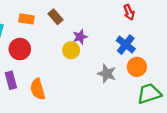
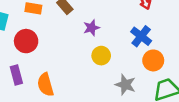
yellow circle: (71, 50) -> (101, 56), moved
gray star: (107, 74) -> (125, 85), moved

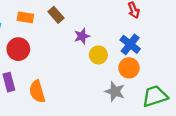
yellow circle: (101, 56) -> (98, 55), moved
orange circle: (153, 60) -> (129, 68), moved

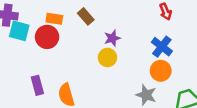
red circle: (18, 49) -> (47, 37), moved
yellow circle: (98, 55) -> (107, 57), moved

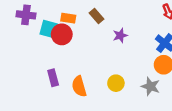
cyan square: (19, 31) -> (49, 29), moved
yellow circle: (107, 57) -> (116, 83), moved

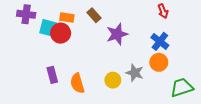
purple star: (120, 35) -> (117, 34), size x1.5
gray star: (151, 86) -> (135, 73), moved

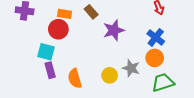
cyan square: (48, 28) -> (46, 52), moved
green trapezoid: (182, 87) -> (163, 83), moved

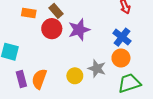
red circle: (58, 29) -> (52, 29), moved
purple rectangle: (50, 70) -> (21, 79), moved
orange semicircle: (75, 78) -> (39, 79), turned 36

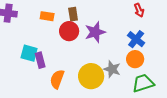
brown rectangle: (56, 11) -> (73, 14), turned 32
yellow circle: (75, 76) -> (91, 76), size x1.6
purple rectangle: (21, 79) -> (40, 60), moved

